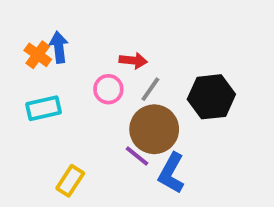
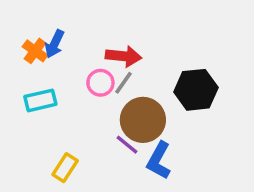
blue arrow: (59, 47) -> (54, 44), turned -148
red arrow: (133, 61) -> (123, 56), size x1.4
gray line: (150, 89) -> (123, 83), moved

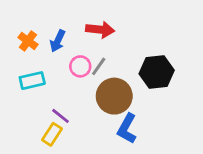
blue arrow: (54, 44) -> (58, 41), moved
red arrow: (123, 56) -> (100, 30), moved
purple line: (127, 145) -> (60, 116), moved

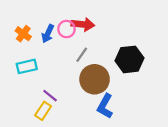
pink circle: (80, 66) -> (66, 29), moved

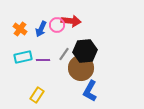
gray line: (82, 55) -> (64, 54), moved
black hexagon: (130, 59) -> (85, 51), moved
purple line: (50, 96) -> (43, 60), moved, turned -40

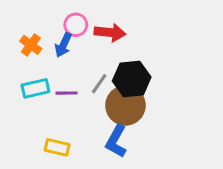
pink circle: (57, 25) -> (76, 25), moved
blue L-shape: (90, 91) -> (116, 141), moved
yellow rectangle: (37, 95) -> (57, 147), turned 70

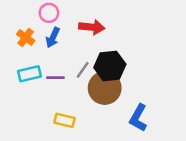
pink circle: (76, 25) -> (49, 13), moved
blue L-shape: (116, 141) -> (138, 118), moved
yellow rectangle: (57, 147) -> (65, 120), moved

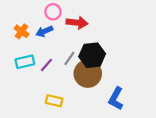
pink circle: (49, 13) -> (53, 12), moved
blue arrow: (53, 37) -> (44, 31), turned 42
purple line: (55, 78) -> (47, 65), turned -48

